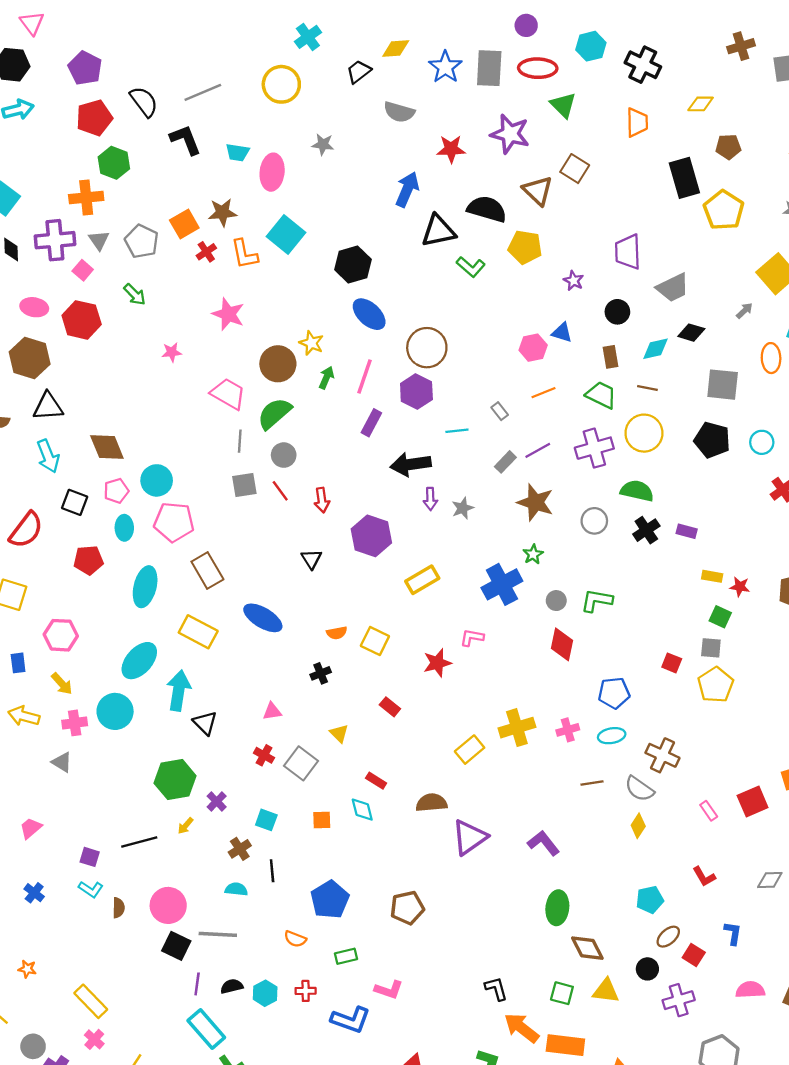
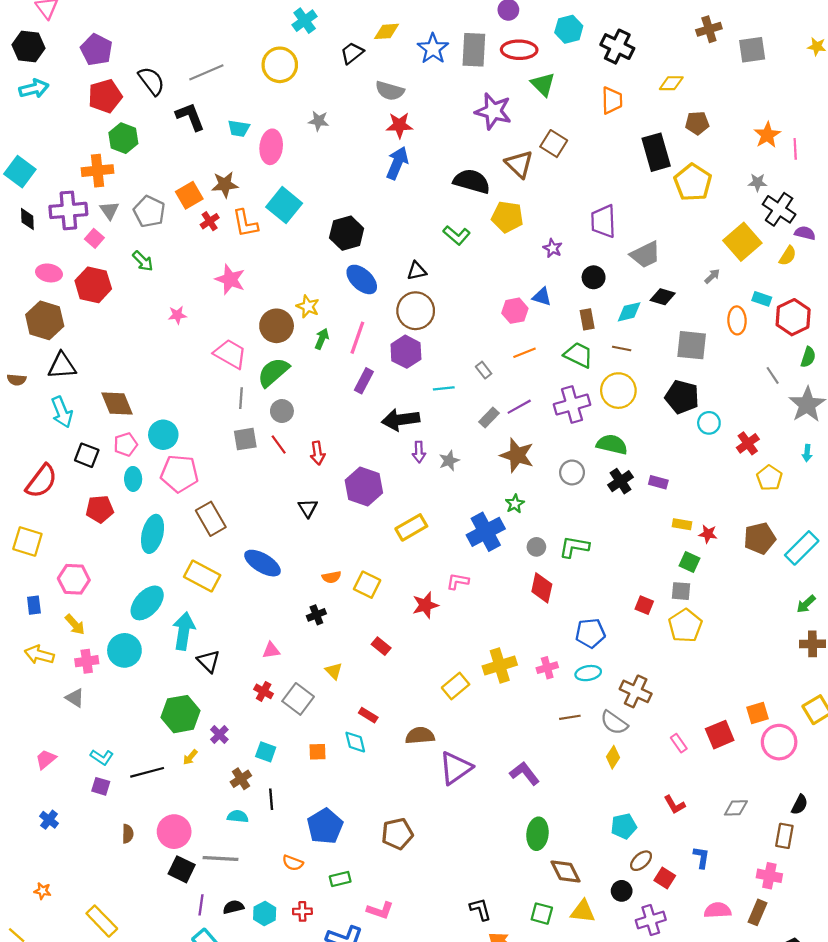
red star: (451, 149) -> (399, 125), moved
black triangle: (438, 231) -> (417, 271), moved, size x0.6
cyan circle: (762, 442) -> (709, 423), moved
cyan L-shape: (91, 889) -> (102, 757), moved

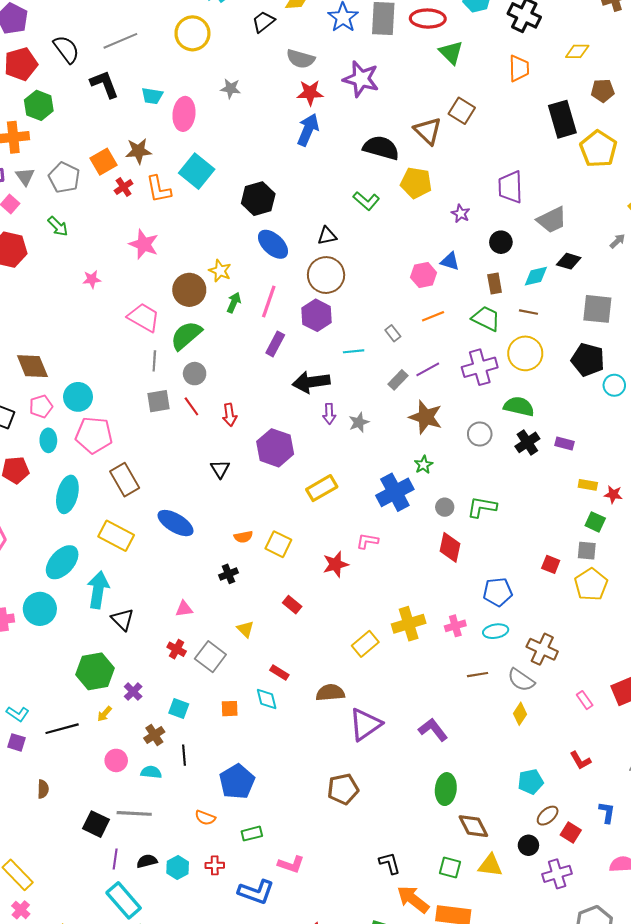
purple star: (493, 111) -> (361, 79), moved
pink circle: (174, 832) -> (116, 760), moved, size x0.7
brown pentagon: (397, 834) -> (343, 789), moved

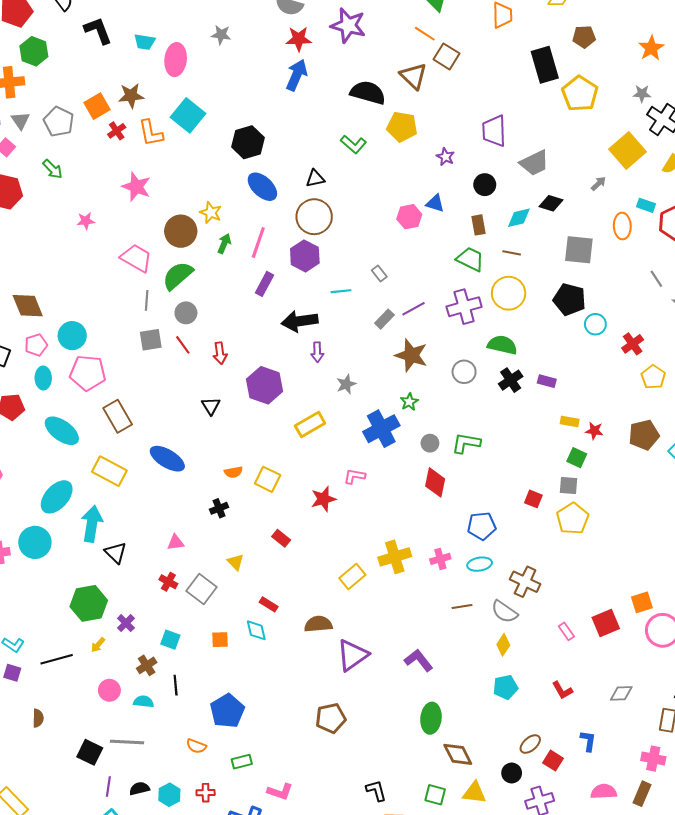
orange line: (433, 316) -> (425, 34), moved, turned 55
gray star: (359, 422) -> (346, 384), moved
cyan ellipse: (67, 494) -> (62, 431), turned -68
cyan pentagon: (531, 782) -> (505, 687), moved

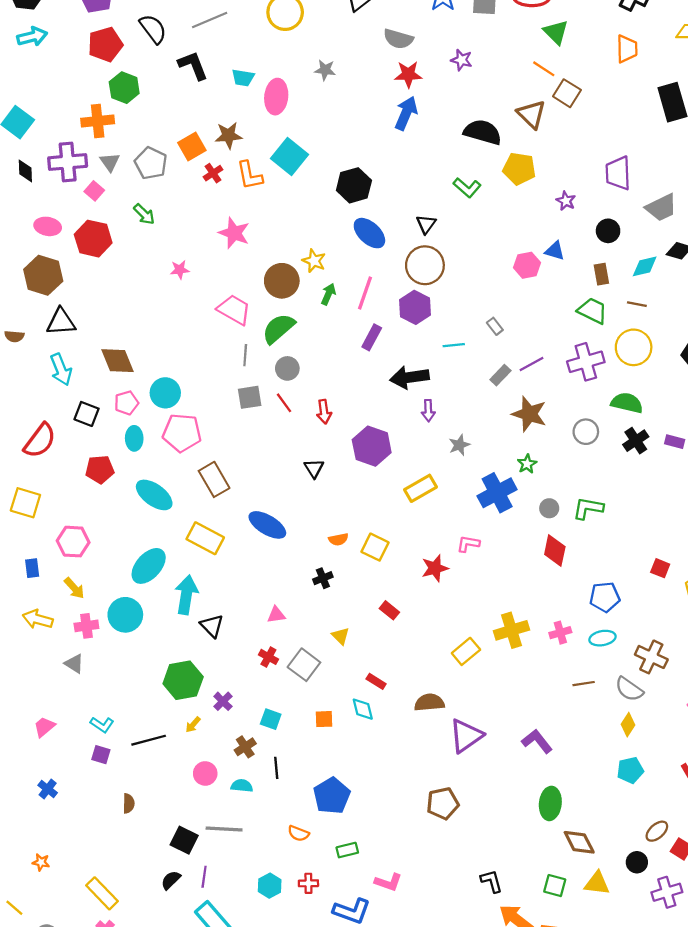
purple star: (348, 25) -> (462, 60), size x0.6
black triangle: (315, 178) -> (426, 224), turned -42
black semicircle: (139, 788) -> (171, 880), moved, turned -30

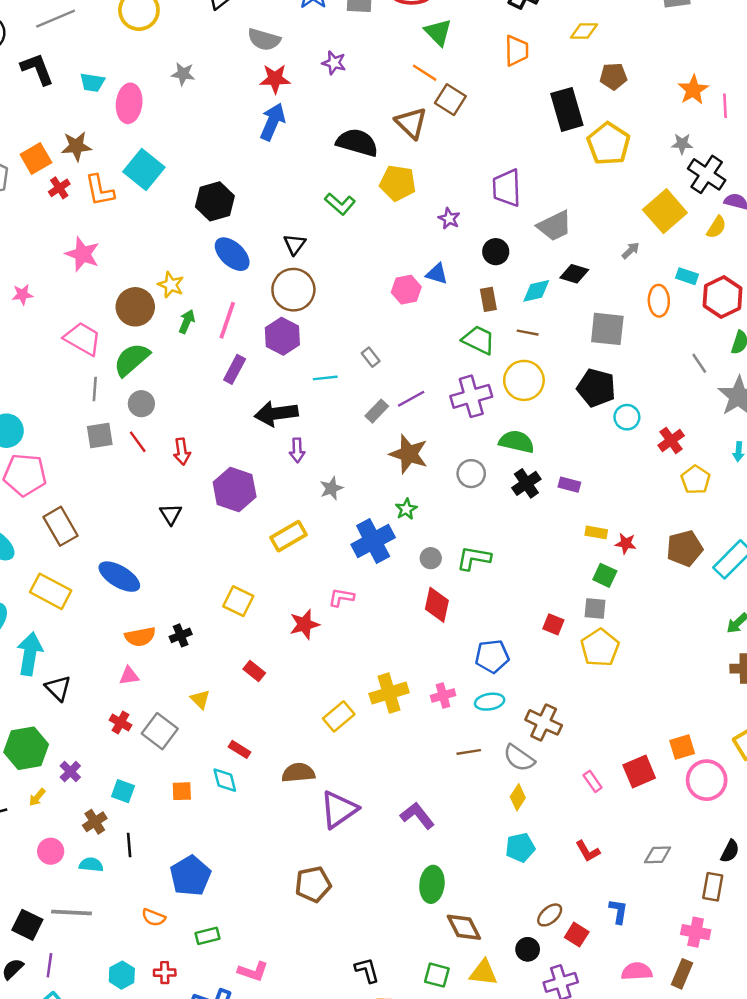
orange semicircle: (338, 539) -> (140, 637), moved, size x1.4

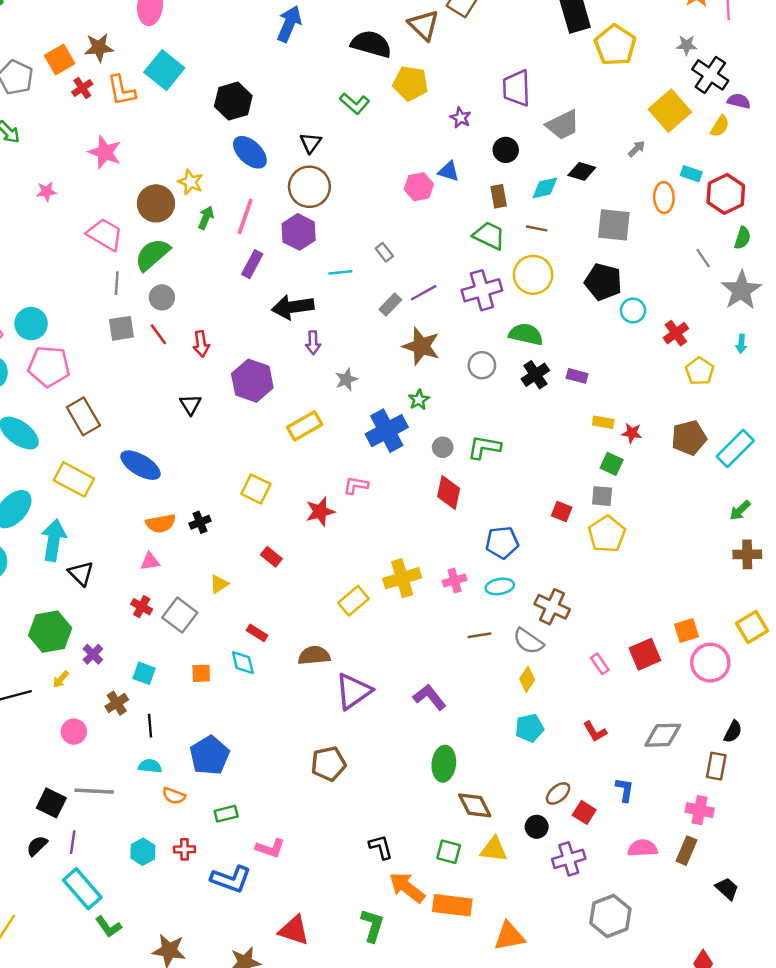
yellow triangle: (200, 699) -> (219, 584), turned 42
gray diamond: (658, 855) -> (663, 735), size x1.4
cyan semicircle: (91, 865) -> (150, 766), moved

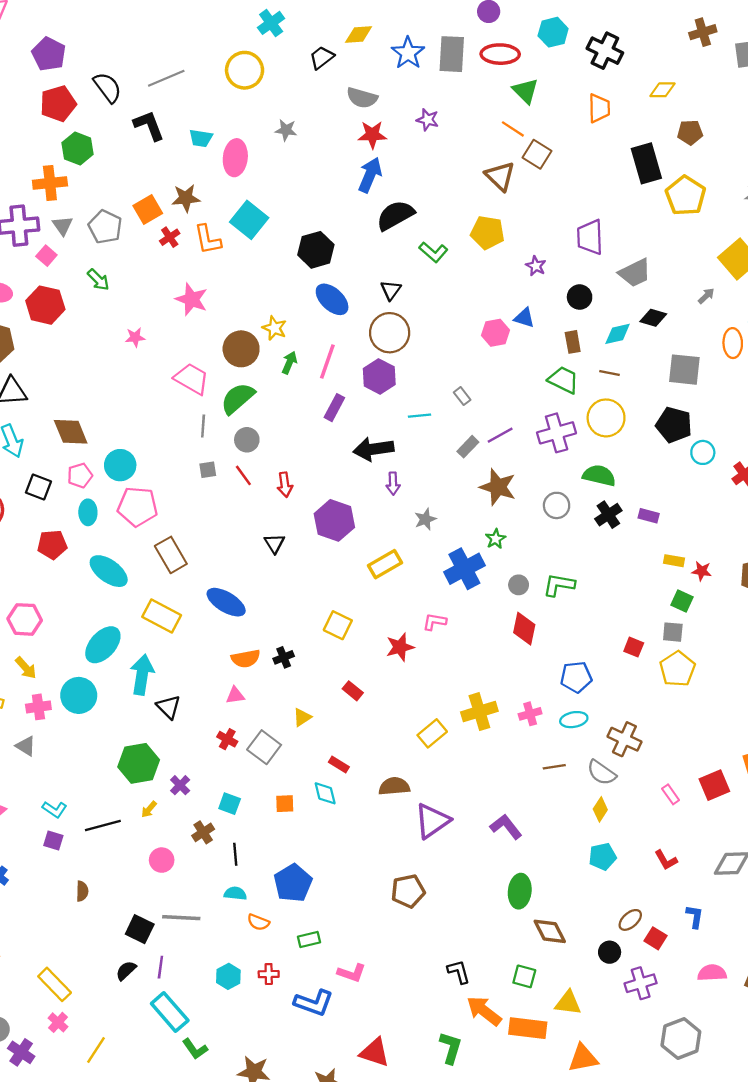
black semicircle: (371, 44) -> (395, 215), moved, turned -45
gray square: (121, 328) -> (208, 470), size x0.7
yellow triangle: (494, 849) -> (568, 1003), moved

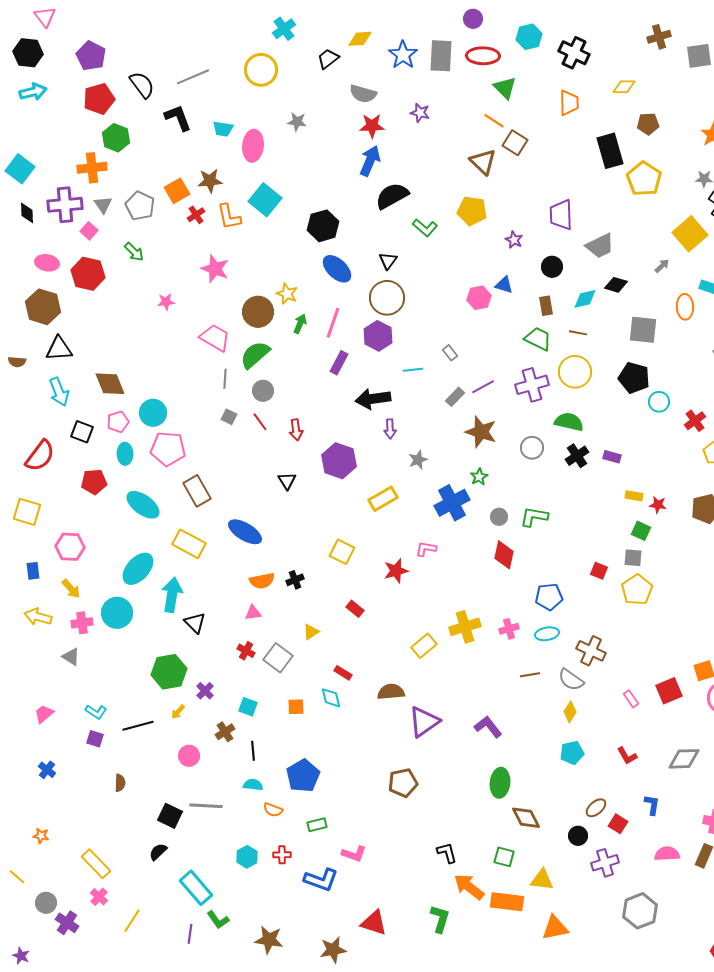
gray square: (208, 470) -> (229, 417), turned 35
purple line: (160, 967) -> (190, 934), moved

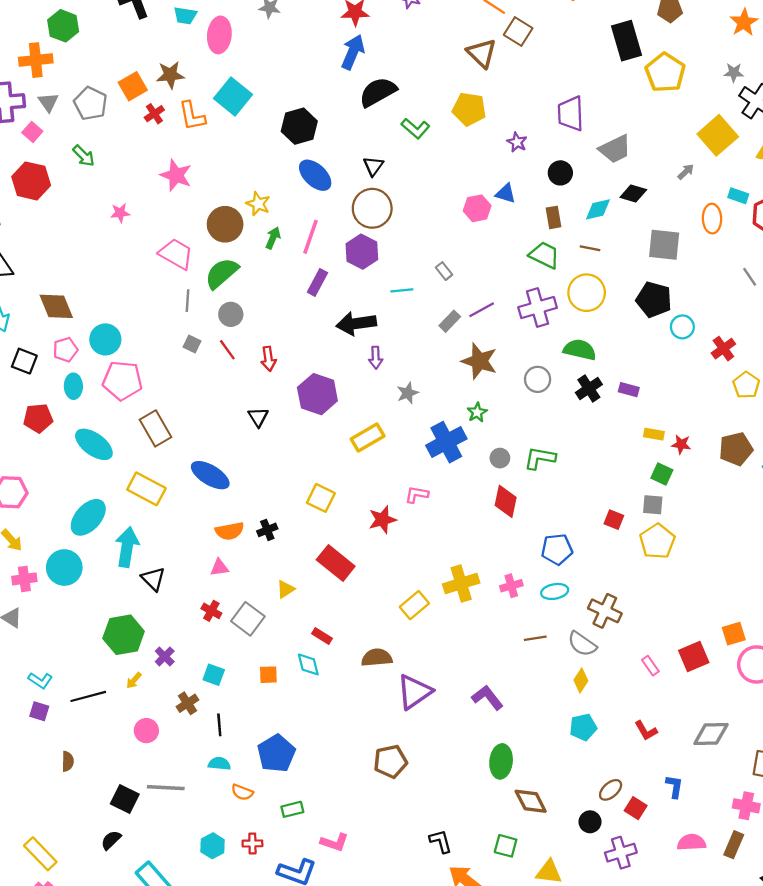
red rectangle: (355, 609) -> (336, 563), size x1.8

